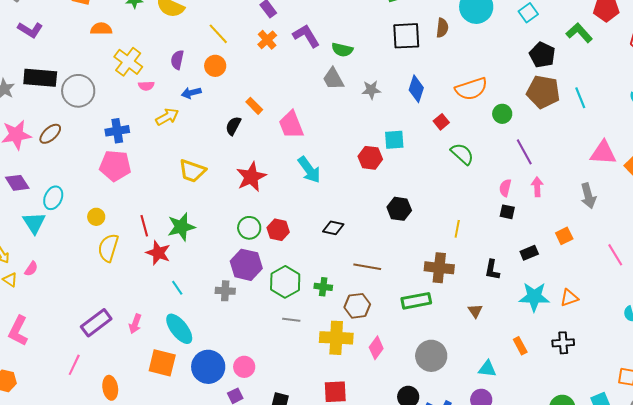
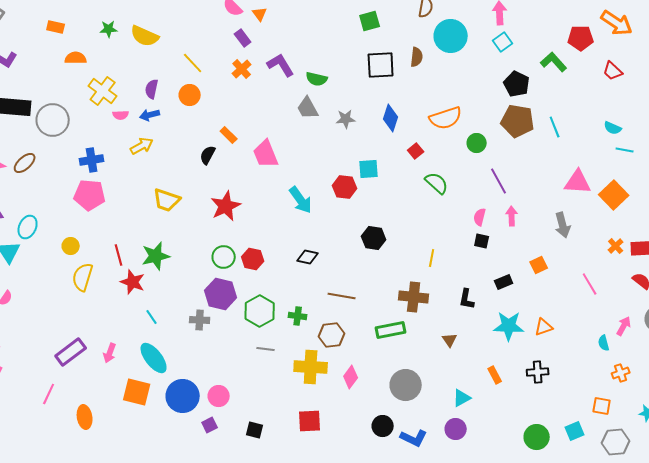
blue arrow: (191, 93) -> (150, 115), moved
cyan arrow: (309, 170) -> (301, 200), moved
cyan triangle: (487, 369) -> (462, 398), turned -36

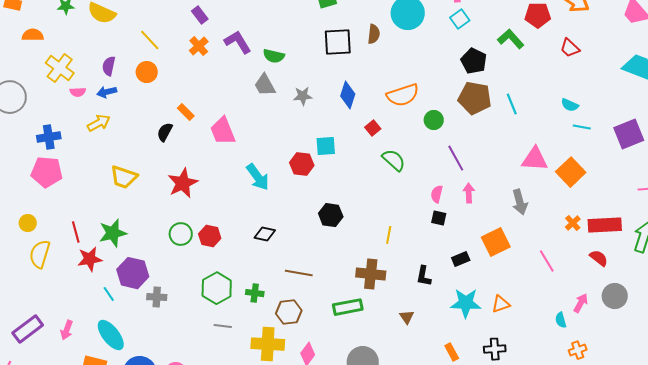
orange square: (539, 265) -> (496, 242), size x1.6
red star: (133, 282) -> (90, 259), turned -30
purple hexagon: (221, 294) -> (133, 273), moved

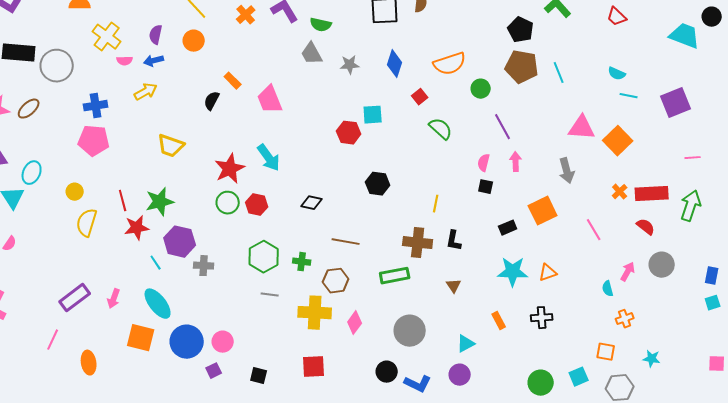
cyan arrow: (258, 177) -> (269, 158), moved
red star: (183, 183) -> (230, 169), moved
black L-shape: (424, 276) -> (454, 241), moved

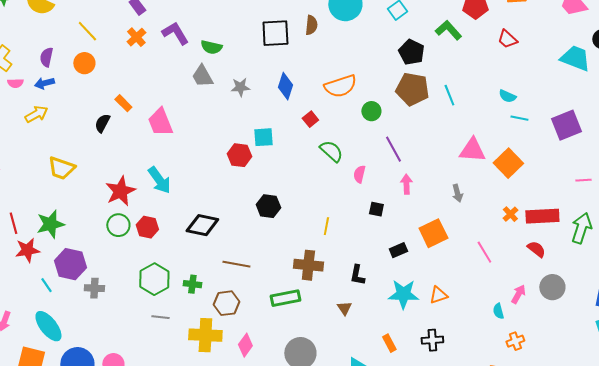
pink semicircle: (484, 163) -> (359, 174), moved
gray arrow: (567, 171) -> (457, 193), size x0.7
black diamond: (312, 203) -> (202, 225), size x1.5
black L-shape: (454, 241) -> (357, 275), moved

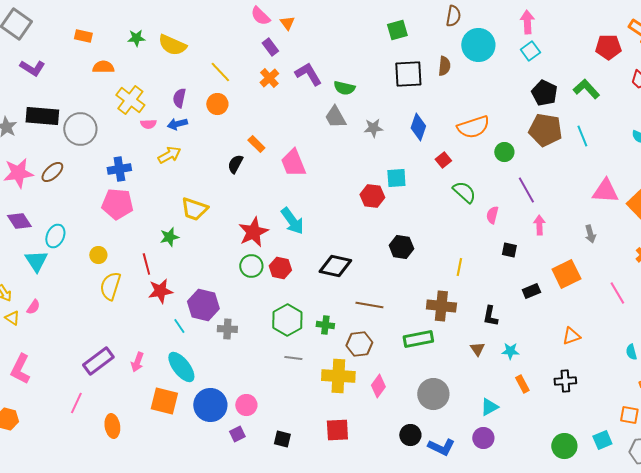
green L-shape: (448, 30) -> (586, 89), moved
green star: (50, 224) -> (169, 237), moved, size x0.7
cyan star: (403, 294) -> (510, 351), moved, size x0.6

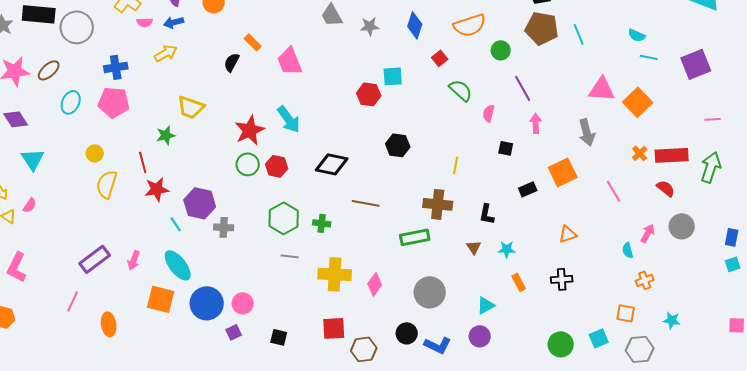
gray arrow: (590, 234) -> (587, 132), size x1.5
cyan ellipse: (55, 236) -> (71, 102), moved
brown hexagon: (359, 344) -> (364, 349), moved

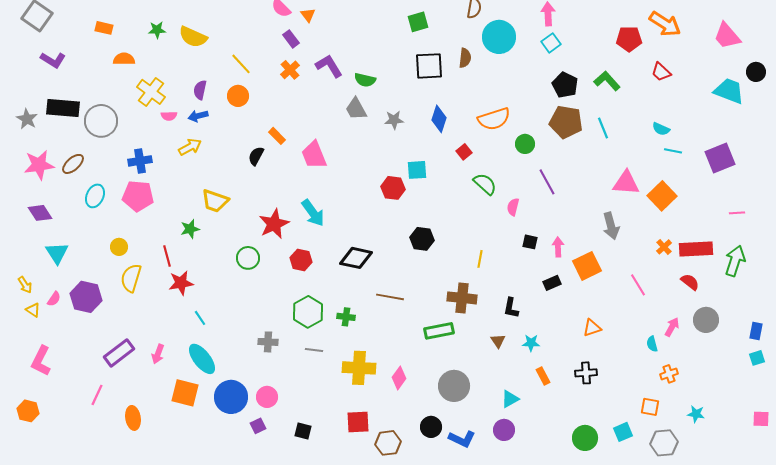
pink arrow: (536, 123) -> (558, 247), moved
green circle: (248, 164) -> (248, 258), moved
purple hexagon: (200, 203) -> (86, 297), moved
gray cross: (224, 227) -> (268, 342), moved

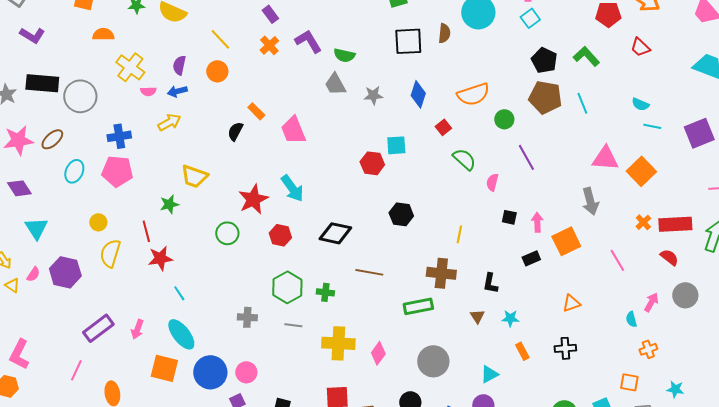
pink L-shape: (41, 361) -> (19, 354), moved

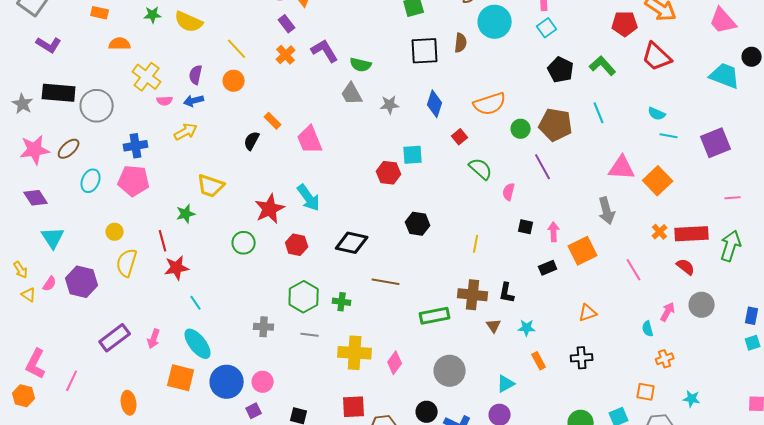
red trapezoid: (640, 47) -> (657, 57), size x1.5
brown pentagon: (545, 97) -> (556, 125), moved
brown cross: (441, 273) -> (473, 295), moved
pink line: (76, 370) -> (72, 381), moved

